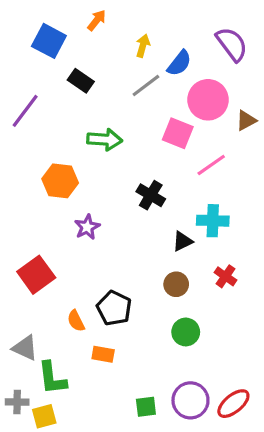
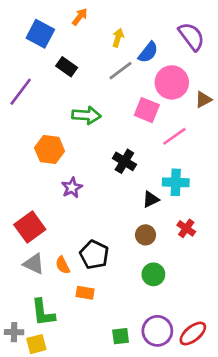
gray triangle: (25, 348) -> (34, 264), moved

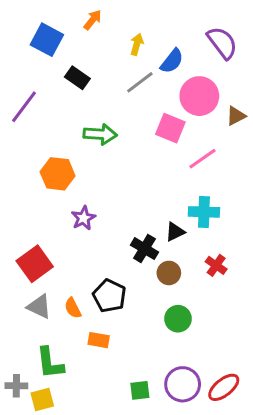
black cross: (124, 161) -> (144, 249), moved

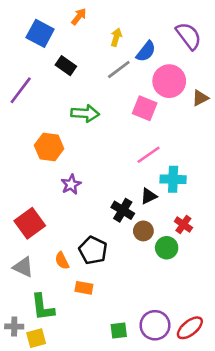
pink line: (202, 159) -> (149, 155), moved
gray triangle: (39, 307) -> (23, 267), moved
green circle: (178, 319) -> (167, 248), moved

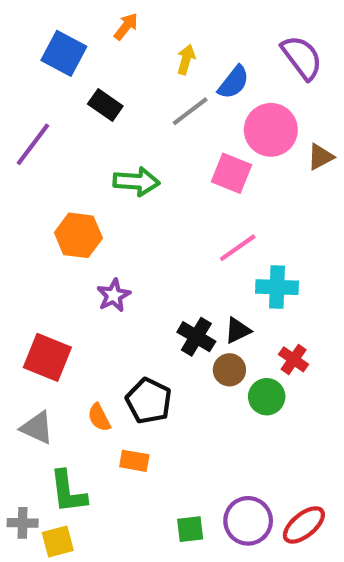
black triangle: (149, 196) -> (238, 331), moved
red square: (30, 223) -> (47, 357), turned -32

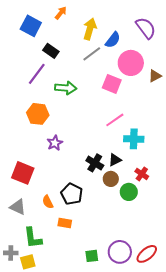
yellow arrow: (186, 60) -> (90, 29), size x1.5
purple line: (33, 144) -> (37, 74), moved

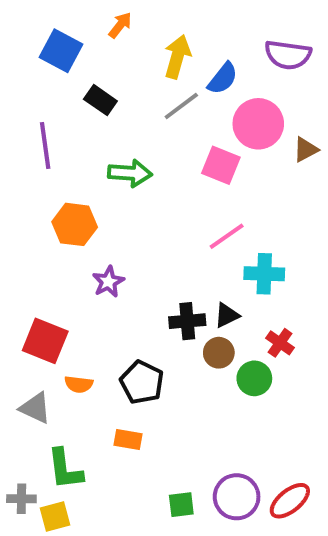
purple semicircle: (146, 28) -> (288, 55), turned 135
purple line: (37, 74) -> (45, 146), moved, turned -45
black cross: (95, 163) -> (187, 321), turned -36
orange semicircle: (48, 202) -> (79, 384), moved, turned -56

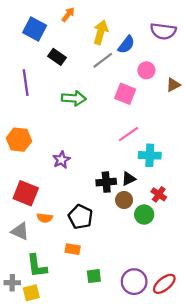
pink circle: (258, 124) -> (146, 70), size x0.6
orange hexagon: (75, 224) -> (19, 140), moved
green square: (181, 505) -> (94, 276), moved

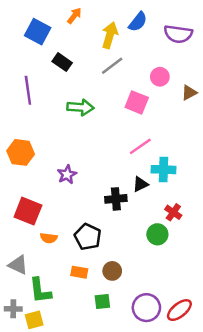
blue semicircle: (126, 45) -> (138, 22), moved
black triangle: (129, 179) -> (140, 184), moved
brown circle: (124, 200) -> (112, 271), moved
gray triangle: (20, 231) -> (18, 265), moved

